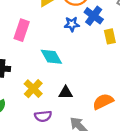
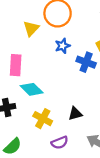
blue cross: (94, 16) -> (86, 62), moved
cyan diamond: (51, 57) -> (32, 89), moved

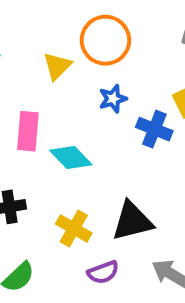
cyan diamond: (32, 89) -> (71, 157), moved
black triangle: (75, 114) -> (132, 221), size x1.6

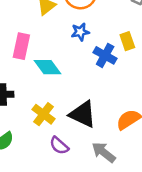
black triangle: (132, 221) -> (83, 114), turned 32
purple semicircle: (103, 272) -> (59, 146), turned 54

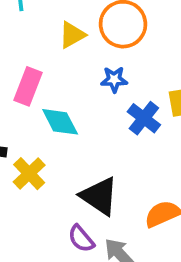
yellow cross: (43, 114) -> (29, 174), moved
purple semicircle: (59, 146) -> (81, 239), moved

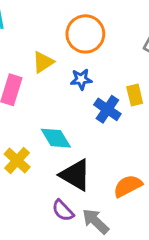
yellow triangle: (72, 35) -> (43, 62), moved
cyan diamond: (60, 122) -> (56, 138), moved

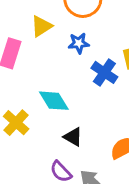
black triangle: (75, 175) -> (73, 137), size x0.6

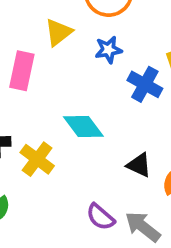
black triangle: (73, 137) -> (139, 165), moved

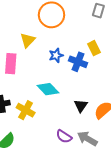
blue star: (108, 50) -> (56, 55), moved
black triangle: (139, 165) -> (81, 106), turned 48

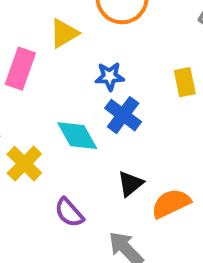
blue cross: (78, 62) -> (123, 115), moved
purple semicircle: (64, 136) -> (69, 213), moved

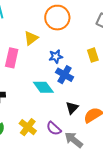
yellow cross: (24, 164) -> (28, 127), moved
purple semicircle: (69, 213) -> (54, 128), moved

